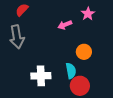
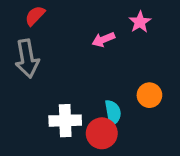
orange circle: (84, 52) -> (149, 95), moved
red circle: (80, 86) -> (102, 133), moved

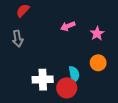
pink star: (140, 22) -> (97, 33), moved
gray arrow: (27, 59) -> (18, 39), size x0.7

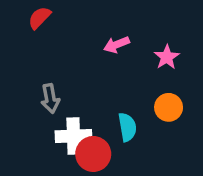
gray arrow: (18, 39) -> (50, 98), moved
red circle: (67, 88) -> (93, 154), moved

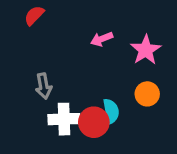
pink star: (167, 57) -> (146, 50), size x1.4
red circle: (93, 154) -> (94, 122), moved

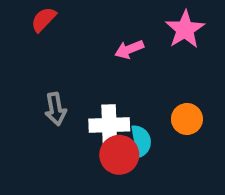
pink star: (146, 50) -> (185, 29), moved
white cross: (64, 119) -> (109, 125), moved

